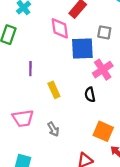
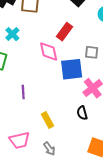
yellow rectangle: (54, 90) -> (48, 120), moved

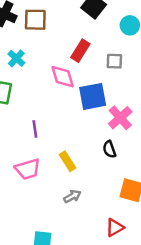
gray square: (92, 52) -> (114, 61), moved
pink trapezoid: (19, 140) -> (28, 169), moved
gray arrow: (49, 149) -> (72, 196), turned -80

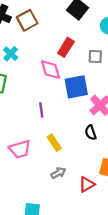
brown square: (35, 20) -> (27, 20), turned -30
purple line: (35, 129) -> (41, 110), moved
red triangle: (115, 228) -> (87, 184), moved

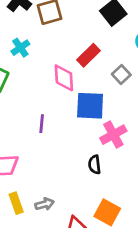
gray square: (95, 57) -> (121, 74), turned 32
yellow rectangle: (54, 143) -> (16, 203), moved

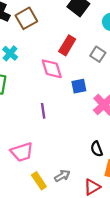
blue square: (90, 106) -> (79, 86), size x0.6
black semicircle: (95, 165) -> (97, 149), moved

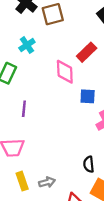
purple line: (43, 111) -> (24, 109), moved

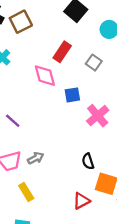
purple line: (24, 109) -> (13, 121), turned -42
gray arrow: (47, 182) -> (36, 158), moved

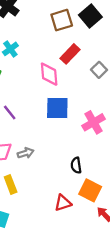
brown square: (21, 22) -> (62, 20), moved
blue square: (72, 95) -> (57, 108), moved, size x1.5

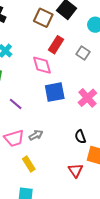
brown square: (62, 20) -> (43, 18), turned -36
red triangle: (63, 203) -> (76, 170), turned -35

